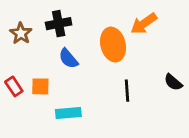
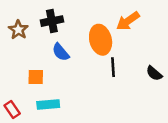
red rectangle: (14, 86) -> (12, 109), moved
black line: (127, 91) -> (113, 67), moved
cyan rectangle: (68, 113) -> (48, 104), moved

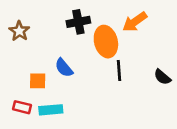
black cross: (52, 21) -> (78, 22), moved
blue semicircle: (61, 52) -> (64, 68), moved
red rectangle: (12, 109) -> (22, 107), moved, turned -42

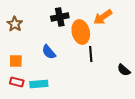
black semicircle: (162, 77) -> (124, 70), moved
orange square: (38, 81) -> (16, 61), moved

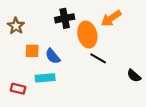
black line: (91, 54) -> (98, 58), turned -56
orange square: (16, 61) -> (32, 51), moved
cyan rectangle: (39, 84) -> (45, 78), moved

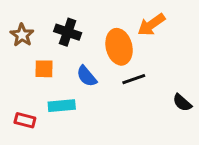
black cross: (65, 18) -> (68, 32), moved, turned 30
blue semicircle: (53, 56) -> (87, 76), moved
black line: (98, 58) -> (134, 79), turned -49

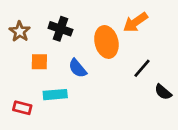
black line: (134, 79) -> (142, 68), moved, turned -30

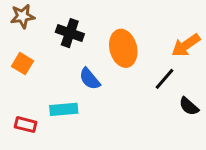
orange arrow: (135, 22) -> (186, 45), moved
brown star: (20, 31) -> (23, 16), moved, turned 30
orange square: (39, 62) -> (23, 64), moved, turned 30

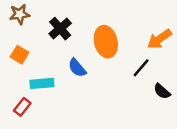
black cross: (70, 33) -> (60, 29), turned 30
cyan rectangle: (64, 109) -> (42, 83), moved
red rectangle: (26, 125) -> (22, 107), turned -66

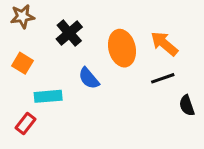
orange arrow: (159, 39) -> (164, 44), moved, turned 75
black line: (141, 68) -> (163, 78), turned 30
black semicircle: (162, 91) -> (187, 105), turned 30

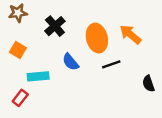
black line: (163, 78) -> (111, 64), moved

